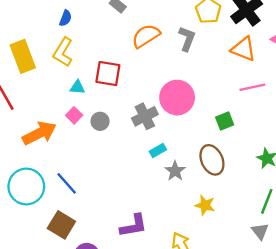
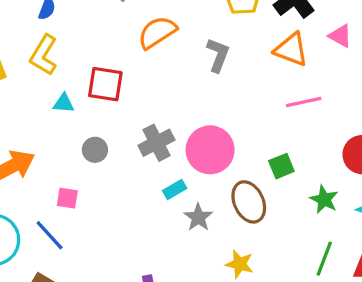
gray L-shape: (187, 39) -> (218, 55), moved
pink circle: (177, 98) -> (210, 150), moved
pink square: (74, 115) -> (67, 198), moved, turned -35
green square: (225, 121) -> (281, 166), moved

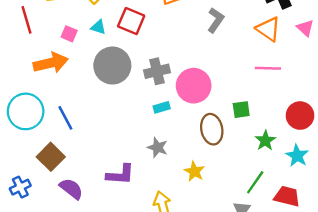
gray circle: (95, 150) -> (112, 66), size x2.0
pink square: (67, 198) -> (69, 34), moved
gray star: (198, 217) -> (158, 147), moved, turned -30

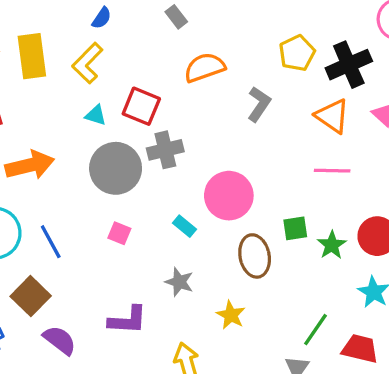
pink square: (69, 34) -> (119, 233), moved
gray cross: (157, 71) -> (165, 150), moved
cyan rectangle: (162, 107) -> (185, 226), turned 56
green star: (265, 141) -> (332, 245), moved

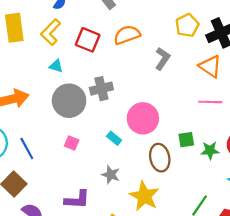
red square: (141, 106) -> (88, 40), moved
green star: (332, 245) -> (210, 150), turned 30
yellow star: (231, 315) -> (144, 196), size x1.6

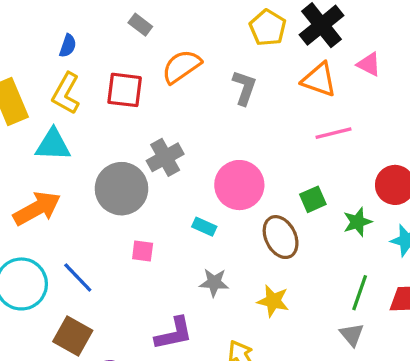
cyan triangle: (56, 66) -> (53, 145), moved, size x1.6
green star: (210, 150) -> (357, 222), moved
yellow star: (144, 196) -> (273, 301), size x0.7

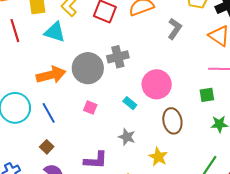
green square: (313, 199) -> (207, 95), moved
orange arrow: (37, 208) -> (51, 75), moved
brown square: (73, 336) -> (47, 147), moved, size x0.6

